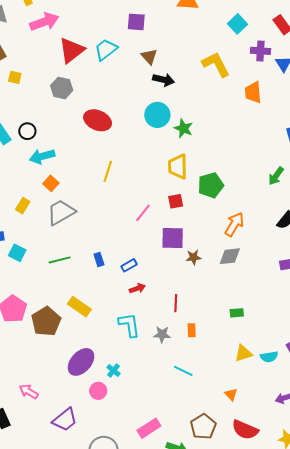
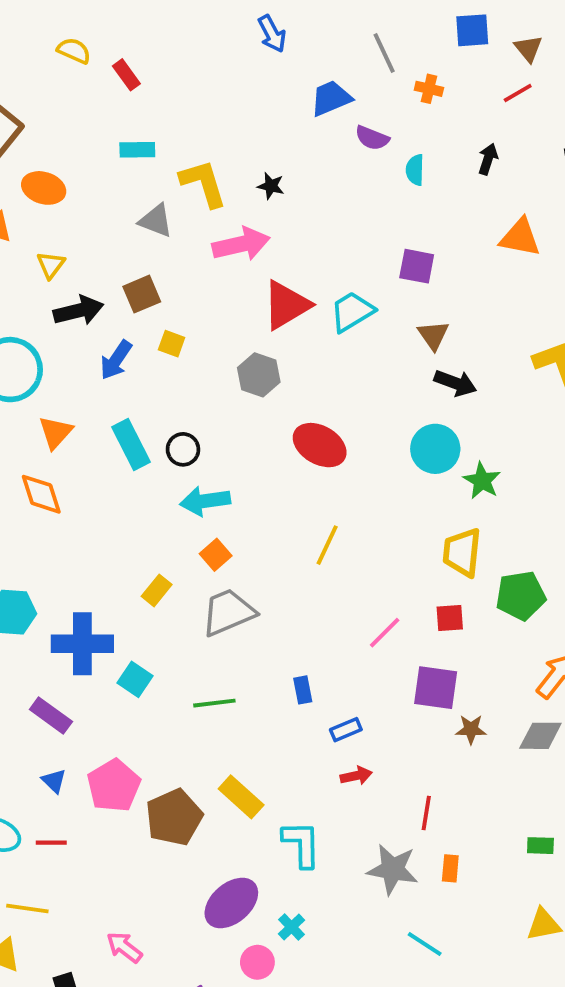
blue rectangle: (99, 259) -> (303, 690), moved
cyan L-shape: (129, 325) -> (302, 844), moved
gray star: (162, 334) -> (393, 869), size x1.5

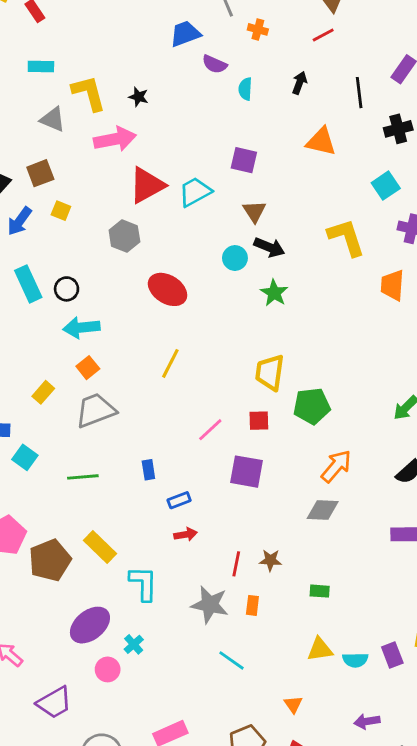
cyan circle: (435, 449) -> (235, 258), moved, size x0.7
green star: (482, 481) -> (274, 293), moved
brown star: (471, 729) -> (270, 560), moved

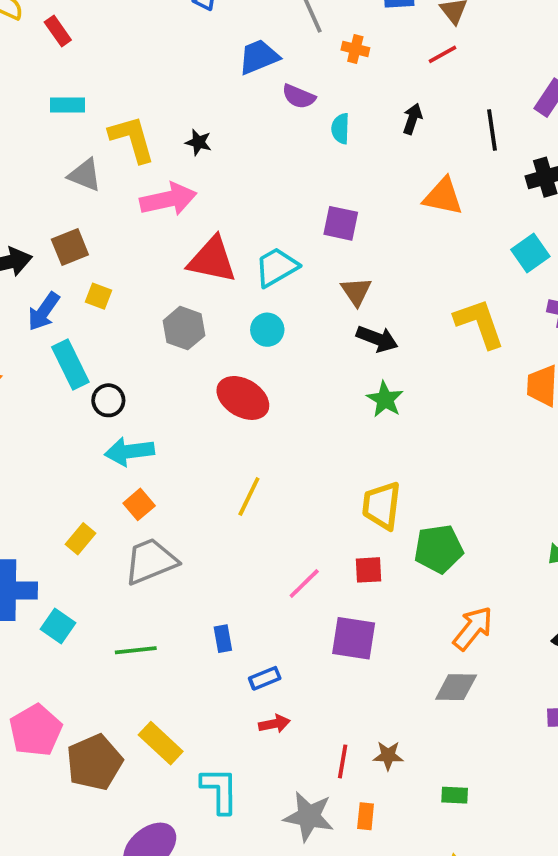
red triangle: (147, 185) -> (212, 260), turned 42
cyan circle: (235, 258) -> (267, 330), moved
cyan rectangle: (28, 284) -> (70, 364), moved

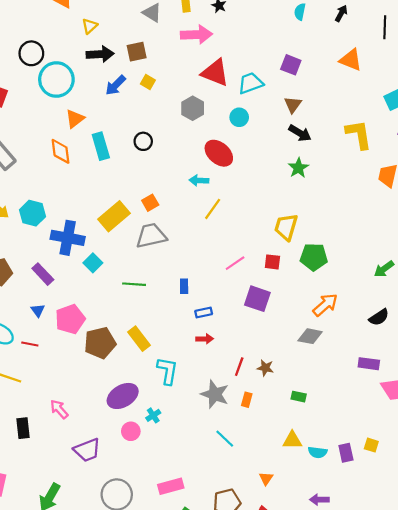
cyan rectangle: (70, 364) -> (101, 146), moved
cyan arrow: (129, 451) -> (199, 180), moved, size x0.7
yellow rectangle: (80, 539) -> (114, 216), size x1.8

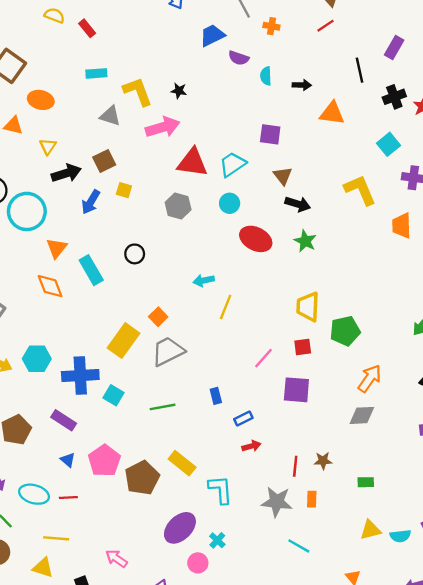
black arrow: (341, 13) -> (302, 85), moved, turned 77
red ellipse: (219, 153) -> (256, 239), moved

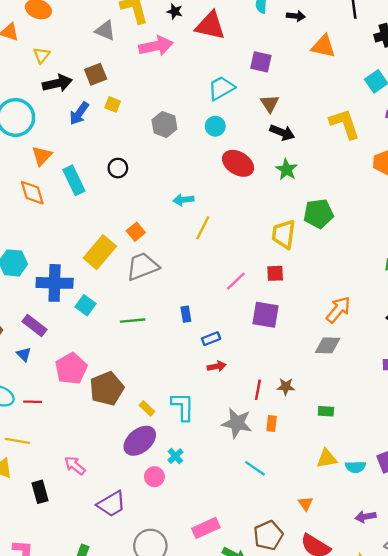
red triangle: (192, 163) -> (210, 26), moved
green pentagon: (345, 331) -> (318, 214), moved
blue triangle: (68, 460) -> (24, 354), moved
yellow rectangle: (182, 463) -> (147, 408), moved, size x0.6

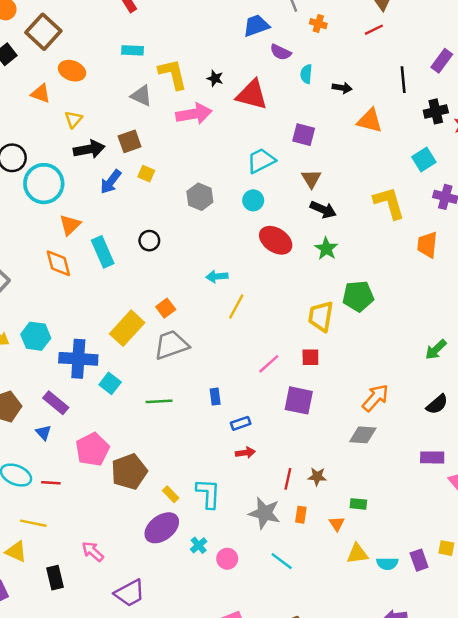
pink circle: (154, 477) -> (227, 559), moved
orange triangle: (305, 503) -> (337, 524), moved

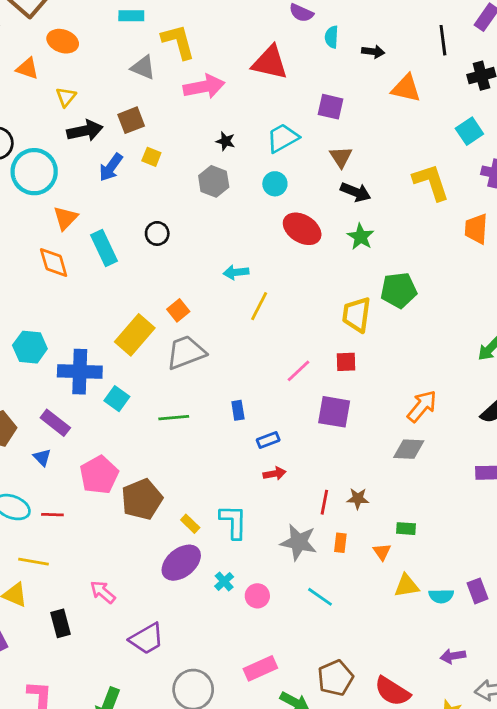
black star: (215, 78) -> (225, 141), moved

